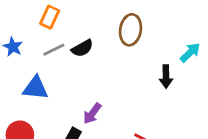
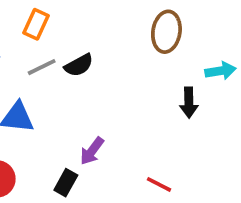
brown ellipse: (131, 30) -> (166, 32), moved
cyan arrow: (190, 52) -> (220, 71), turned 35

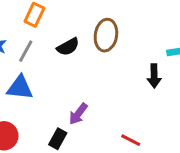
brown ellipse: (166, 32) -> (106, 35), moved
gray line: (42, 67) -> (26, 51), moved, turned -35

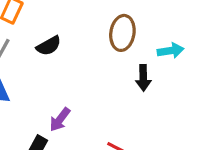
brown ellipse: (106, 35) -> (122, 33), moved

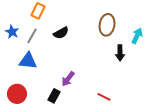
cyan arrow: (171, 51) -> (137, 36), turned -56

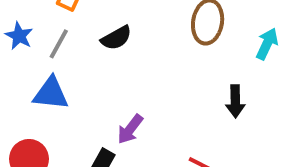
black arrow: (120, 53) -> (235, 101), moved

